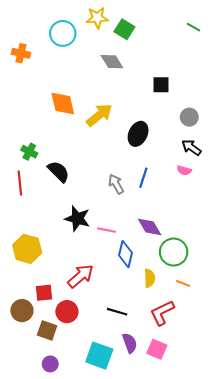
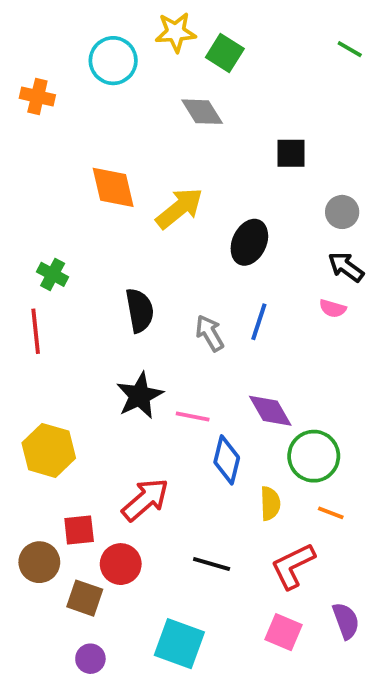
black semicircle: (59, 171) -> (140, 310), moved, turned 35
black star: (77, 219) -> (140, 396), turned 30
purple semicircle: (130, 343) -> (346, 621), moved

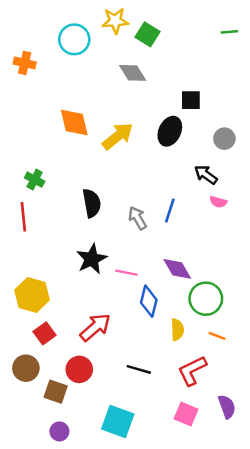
green line: (350, 49) -> (229, 32), turned -35
black ellipse: (249, 242) -> (170, 131), moved
black arrow: (346, 267) -> (206, 175), moved
red square: (79, 530) -> (45, 333), moved, turned -30

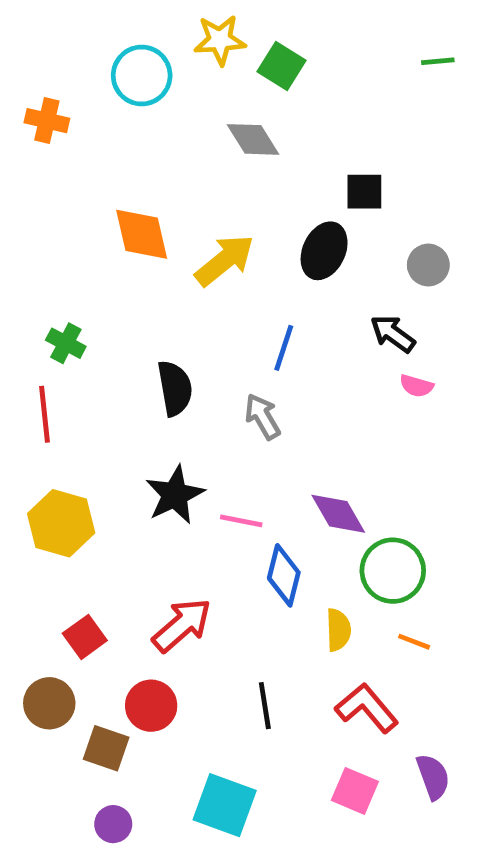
blue line: (170, 211) -> (284, 348), moved
yellow hexagon: (32, 295) -> (61, 523), moved
black line: (139, 369) -> (265, 706), turned 65
red L-shape: (192, 371) -> (367, 708), turned 76

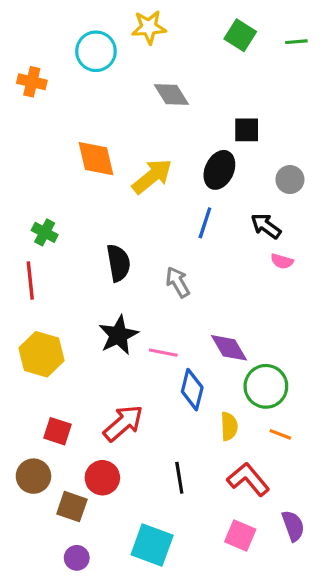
green square: (281, 66) -> (240, 35), moved
blue line: (284, 348) -> (205, 223), moved
red square: (85, 637) -> (57, 431), turned -36

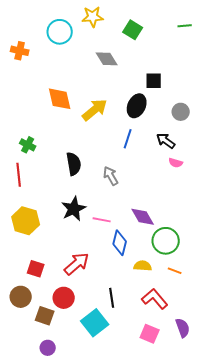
green square: (240, 35) -> (133, 30), moved
yellow semicircle: (229, 426) -> (143, 266), turned -84
cyan square: (152, 545) -> (95, 323), moved, turned 32

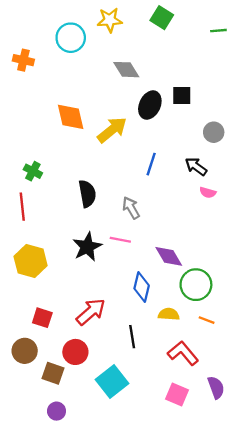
green square: (133, 30) -> (162, 18), moved
black ellipse: (137, 106) -> (150, 105), moved
pink line: (102, 220) -> (120, 240), moved
black line: (112, 298) -> (132, 337), moved

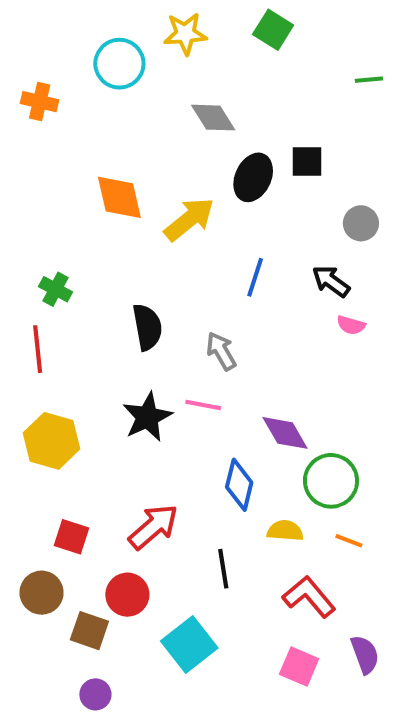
green line: (218, 31) -> (369, 80), moved

